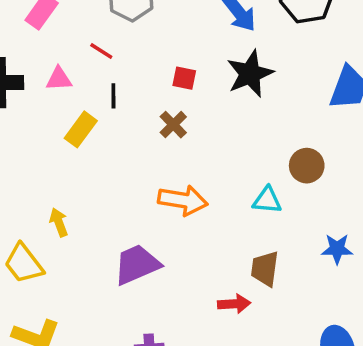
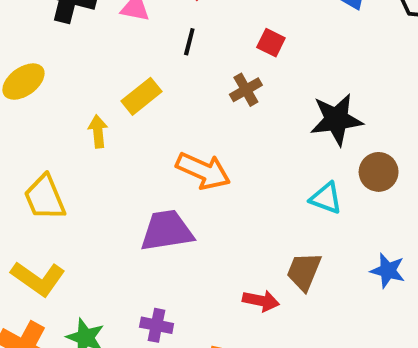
black star: (250, 74) -> (336, 120), moved
yellow rectangle: (81, 129) -> (142, 96), moved
orange arrow: (183, 200) -> (203, 171), moved
yellow arrow: (59, 222) -> (98, 131), moved

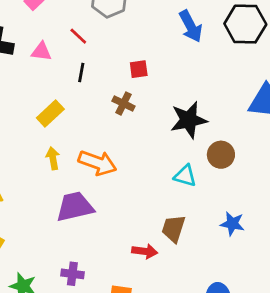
red square: (271, 43) -> (139, 69), turned -30
brown cross: (246, 90) -> (123, 104), turned -30
yellow arrow: (98, 131) -> (53, 158), moved

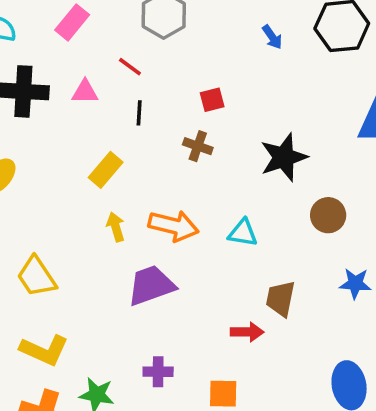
blue arrow: (191, 26) -> (272, 37), size x0.6
brown circle: (221, 155) -> (328, 215), moved
cyan triangle: (185, 176) -> (243, 233), moved

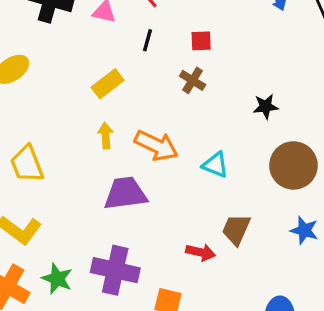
red square: (212, 100) -> (201, 41), moved
black star: (284, 157) -> (266, 106), size x0.6
brown circle: (328, 215) -> (293, 165), size x1.5
purple cross: (158, 372) -> (115, 270), size x1.8

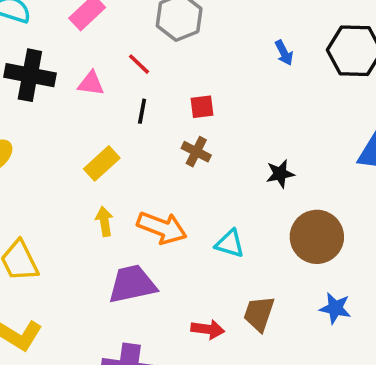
red arrow: (201, 252) -> (208, 329), moved

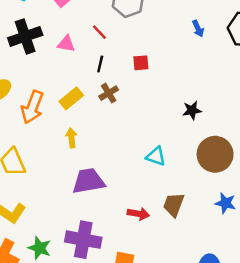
black cross: (30, 75) -> (25, 36), turned -32
brown cross: (196, 152) -> (109, 93), moved, turned 30
orange arrow: (162, 228) -> (32, 107), moved, turned 88

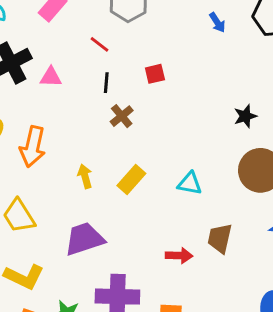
pink triangle: (66, 44) -> (51, 77), moved
yellow rectangle: (71, 98) -> (131, 180), moved
black star: (192, 110) -> (245, 116), moved
purple trapezoid: (88, 181) -> (84, 239), moved

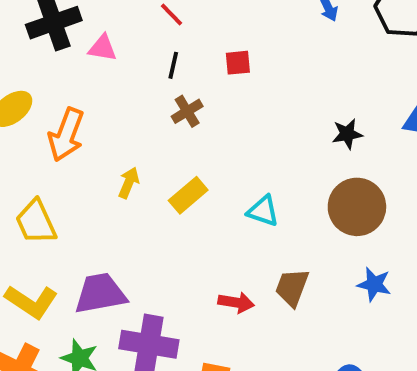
yellow arrow: (85, 176) -> (129, 183), turned 30
purple trapezoid: (84, 239) -> (100, 294), moved

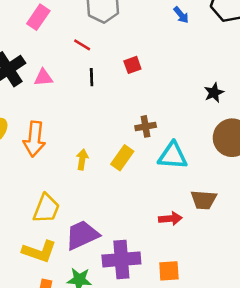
brown cross: (187, 111) -> (146, 126), moved, turned 36
cyan triangle: (263, 211) -> (173, 156), size x1.4
yellow trapezoid: (36, 222) -> (46, 209), moved, turned -120
brown trapezoid: (292, 287) -> (204, 200), turned -92

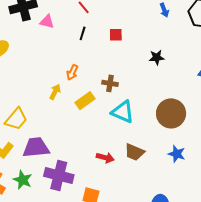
black star: (214, 93) -> (157, 57), moved
orange arrow: (34, 139) -> (72, 72), moved, size x0.6

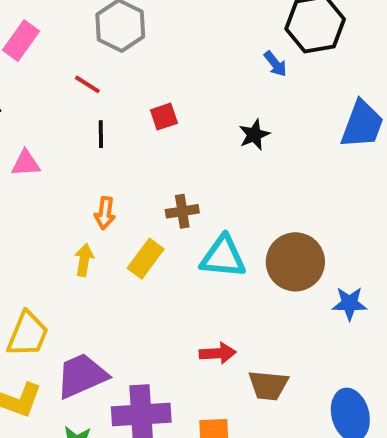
blue arrow: (164, 10) -> (275, 64), moved
pink triangle: (47, 22) -> (26, 163), moved
brown circle: (171, 113) -> (295, 262), moved
brown trapezoid: (134, 152) -> (268, 385), moved

